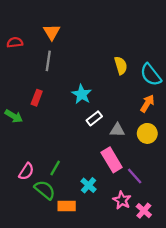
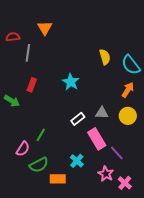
gray line: (48, 61) -> (28, 53), moved
white rectangle: (94, 118) -> (78, 119), moved
green line: (55, 168) -> (41, 135), moved
green semicircle: (45, 190) -> (39, 165), turned 114

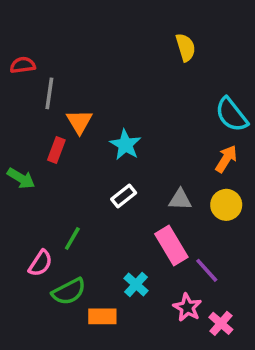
orange triangle: (45, 28) -> (79, 122), moved
yellow semicircle: (105, 57) -> (186, 47), moved
white rectangle: (78, 119) -> (124, 196), moved

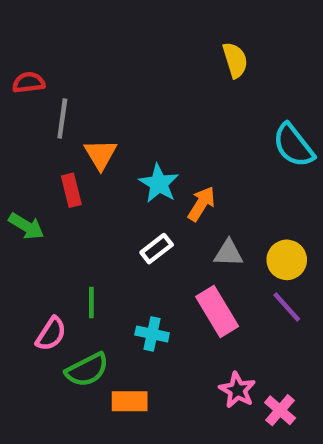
red rectangle: (56, 150) -> (71, 190), turned -35
orange arrow: (226, 159) -> (201, 204), moved
green line: (72, 238) -> (91, 303), turned -30
purple line: (207, 270) -> (287, 307), moved
cyan cross: (136, 284) -> (152, 334), moved, turned -30

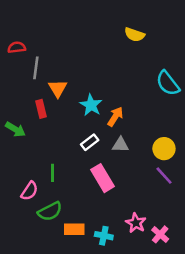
yellow semicircle: (235, 60) -> (135, 35), turned 126
gray triangle: (228, 253) -> (120, 145), moved
pink rectangle: (217, 311) -> (102, 178), moved
cyan cross: (152, 334) -> (104, 236), moved

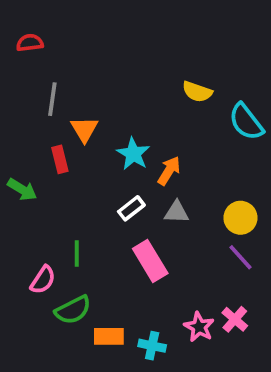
yellow semicircle: (135, 35) -> (197, 92), moved
red semicircle: (17, 47) -> (30, 43), moved
pink cross: (160, 234) -> (235, 319), moved

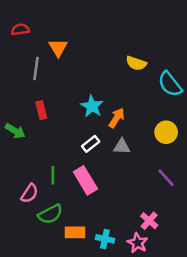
orange triangle: (84, 129) -> (58, 48), moved
yellow circle: (240, 218) -> (166, 132), moved
pink rectangle: (150, 261) -> (85, 180), moved
pink cross: (235, 319) -> (149, 221), moved
pink star: (199, 327) -> (137, 243), moved

